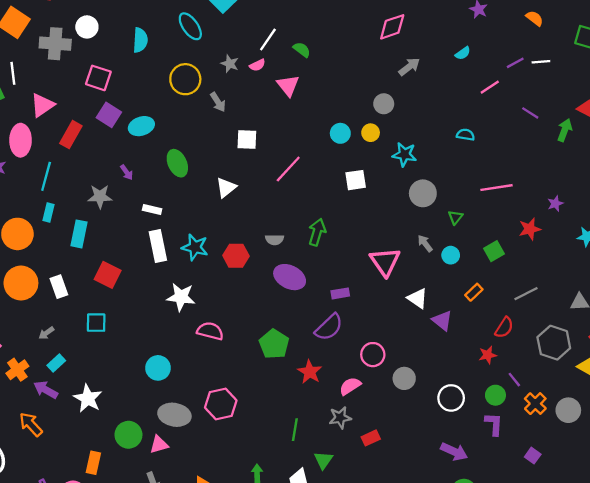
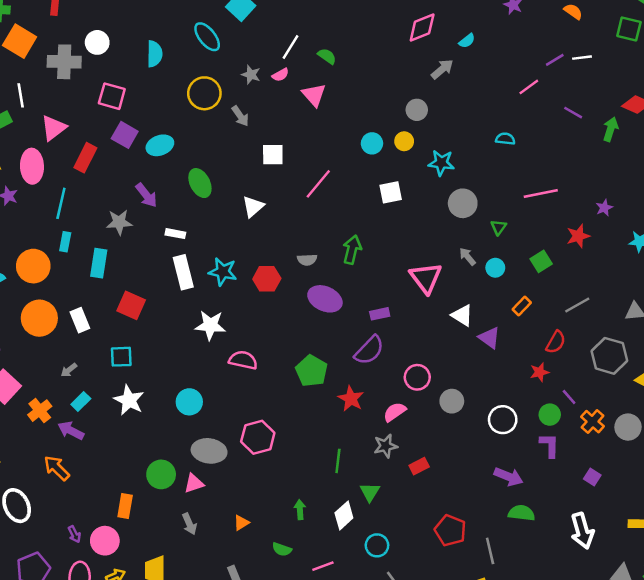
cyan semicircle: (463, 53) -> (467, 41), moved
purple arrow: (127, 172) -> (146, 195), size x1.5
white star: (88, 398) -> (129, 400), moved

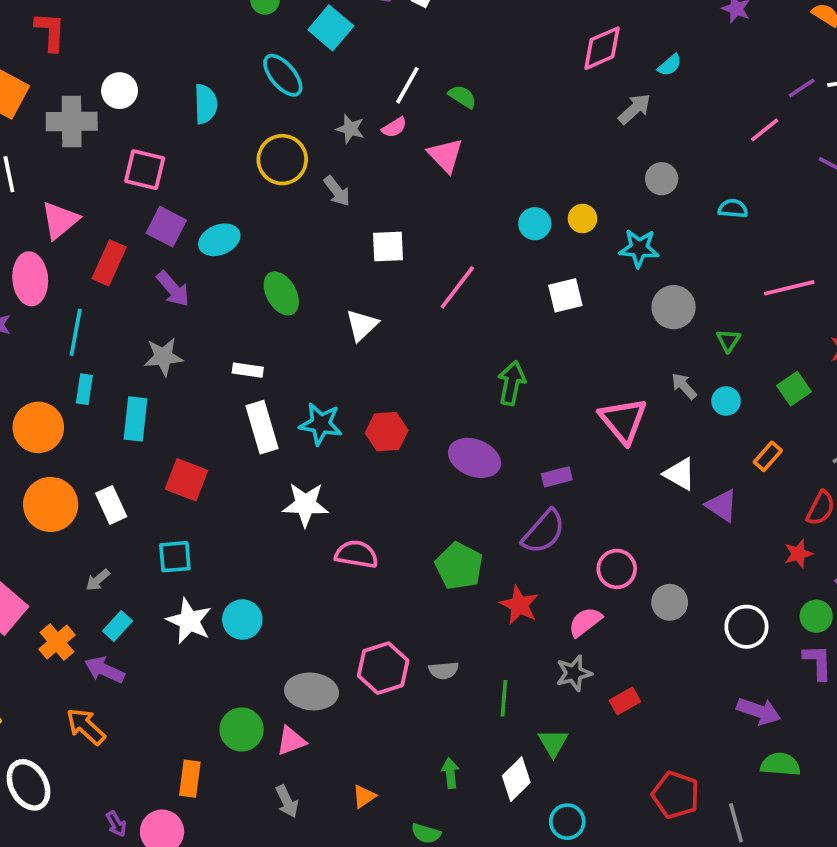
gray circle: (417, 110) -> (662, 179), moved
purple arrow: (146, 195) -> (173, 289), moved
gray semicircle: (307, 260) -> (444, 670), moved
cyan circle: (189, 402) -> (242, 619), moved

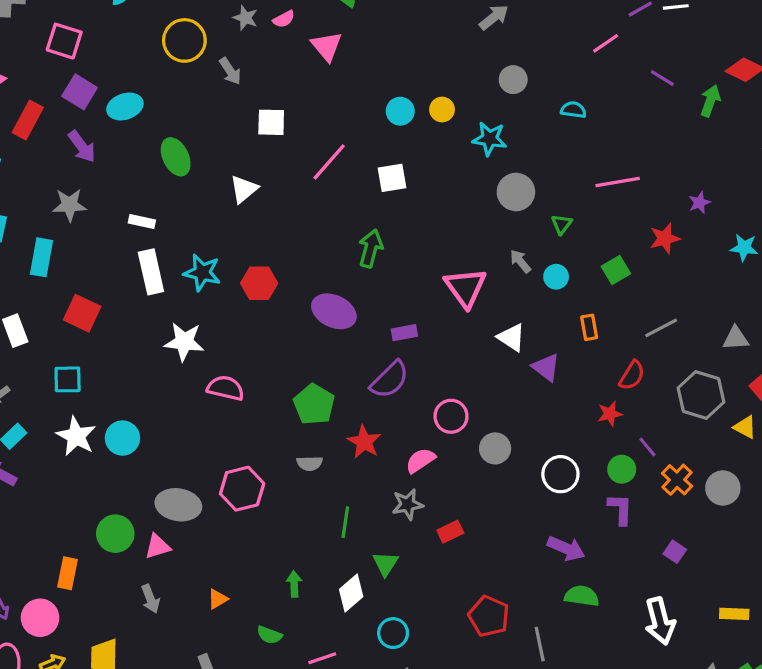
white square: (565, 295) -> (392, 178), moved
orange rectangle: (768, 456) -> (589, 327), turned -55
gray semicircle: (444, 670) -> (310, 463), moved

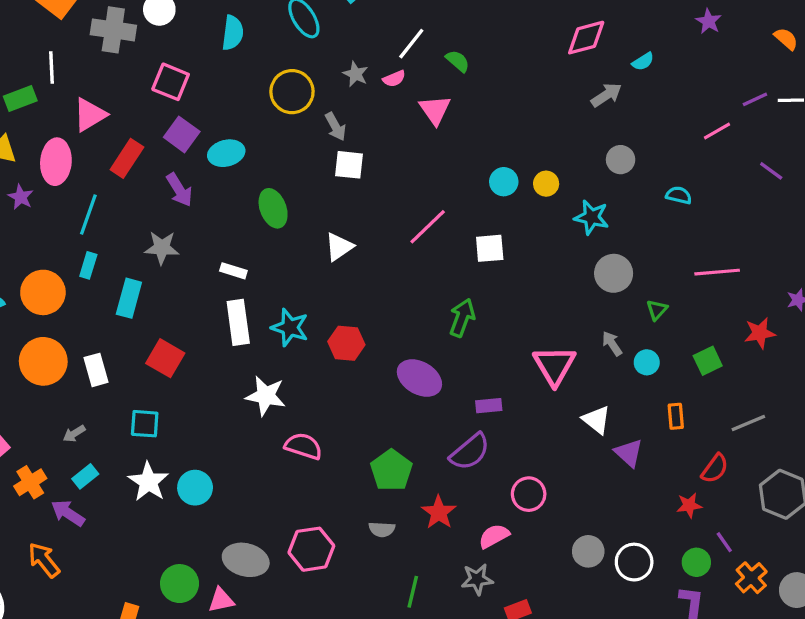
white square: (271, 122) -> (349, 165), moved
gray circle: (495, 448) -> (588, 551), moved

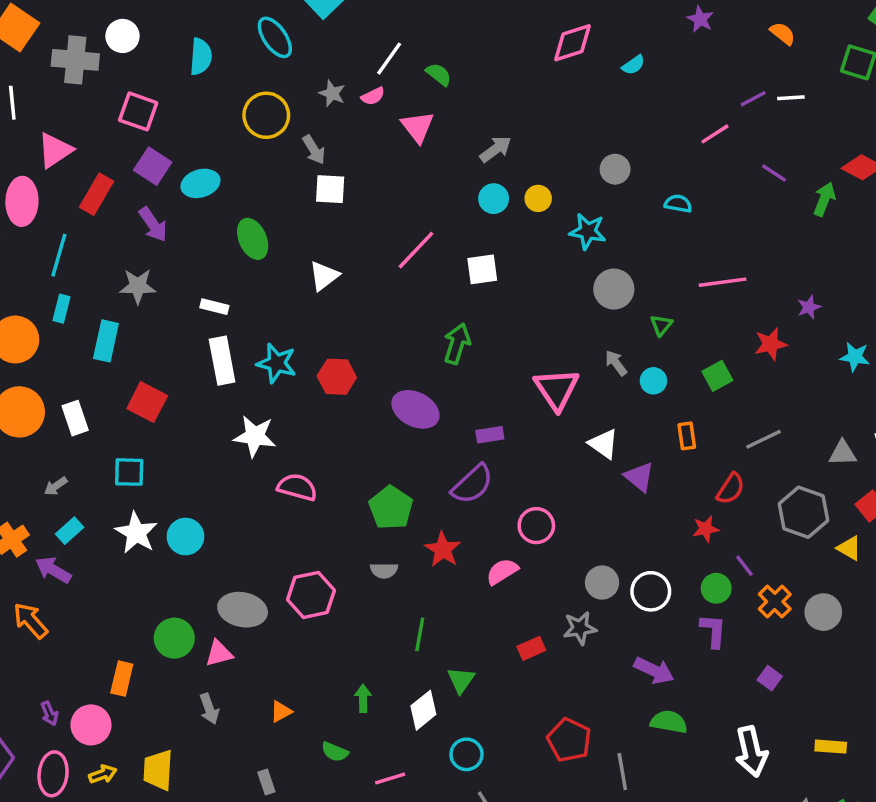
gray arrow: (606, 95) -> (496, 149), moved
gray star: (477, 579) -> (580, 628), moved

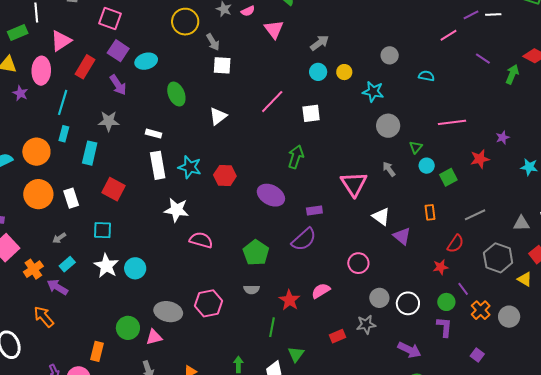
cyan circle: (653, 381) -> (427, 166), moved
pink circle: (536, 526) -> (358, 263), moved
red star: (443, 550) -> (289, 300), moved

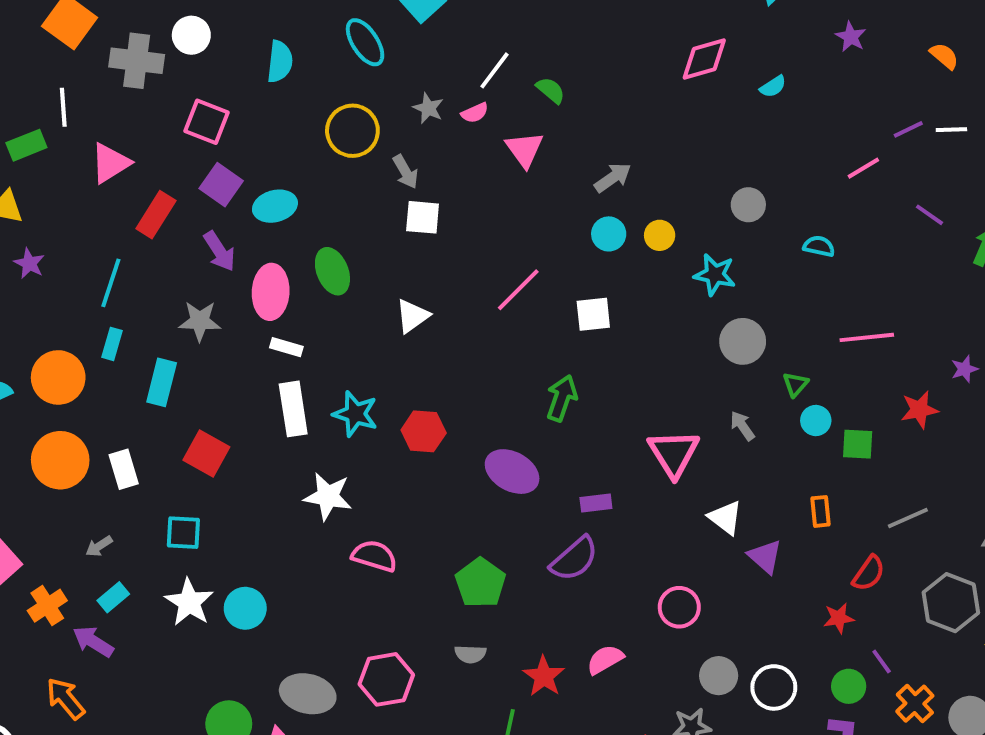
pink ellipse: (41, 71) -> (271, 292), moved
green square: (448, 177) -> (858, 444), turned 30

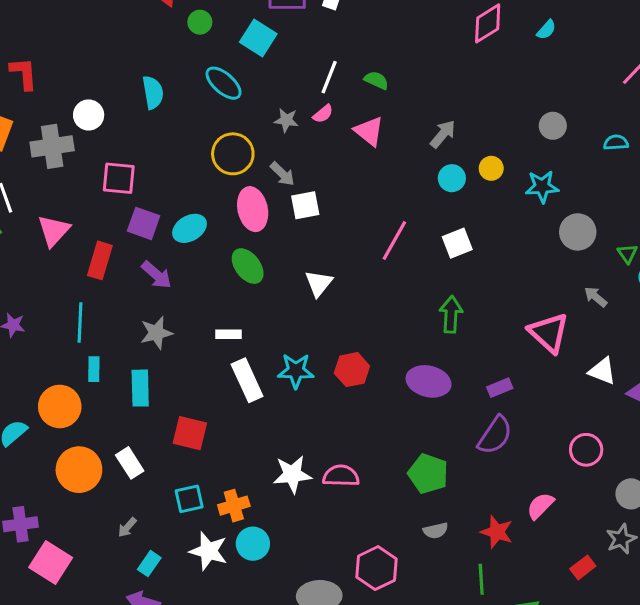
cyan semicircle: (280, 62) -> (153, 92), moved
pink ellipse: (271, 292) -> (253, 209), moved
white star: (328, 496) -> (292, 474), moved
orange cross: (47, 606) -> (234, 506), moved, turned 32

